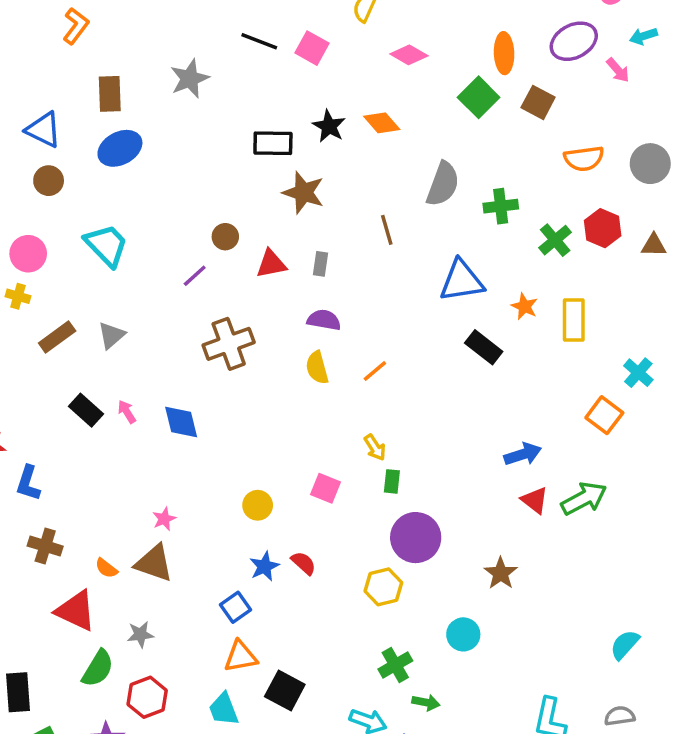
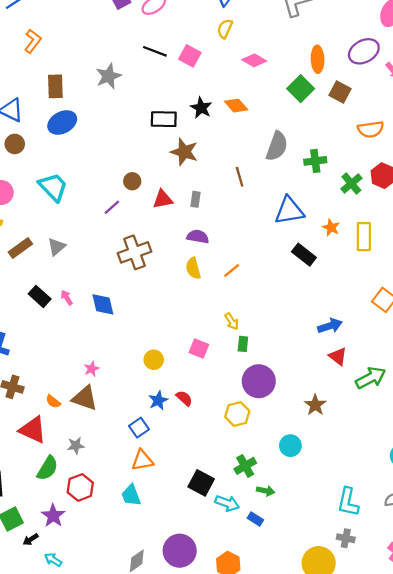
green arrow: (584, 498) -> (371, 378), moved
black square: (285, 691) -> (201, 483), moved

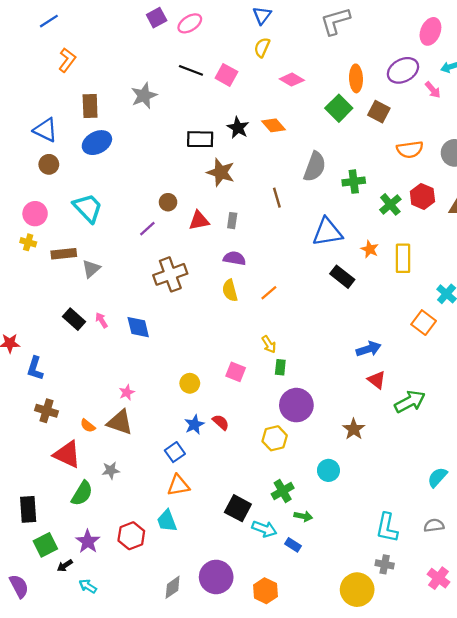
brown rectangle: (20, 248) -> (64, 254), moved, turned 30
red hexagon: (80, 487) -> (131, 536), moved

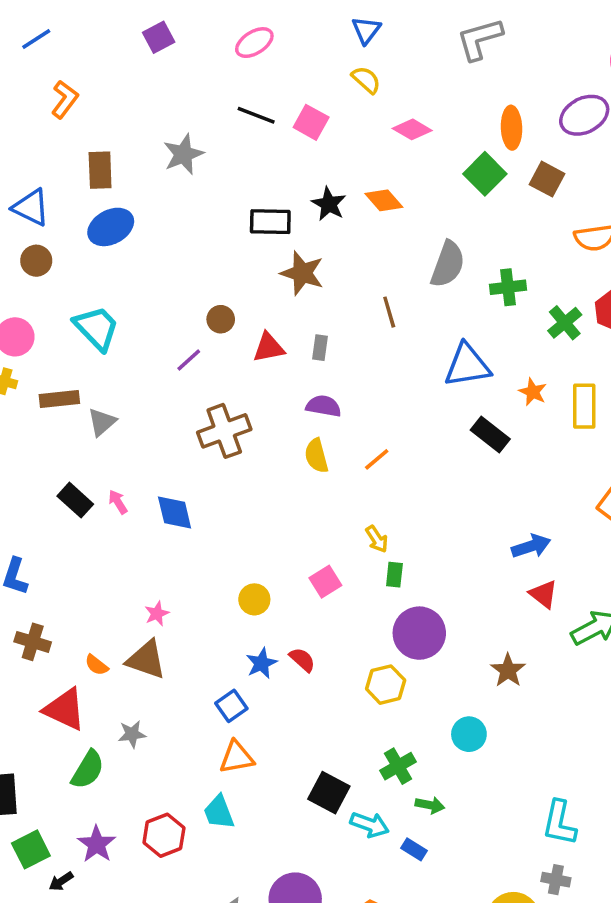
purple square: (157, 18) -> (159, 37), moved
yellow semicircle: (262, 47) -> (366, 80), turned 108
pink square: (236, 372) -> (325, 582), turned 36

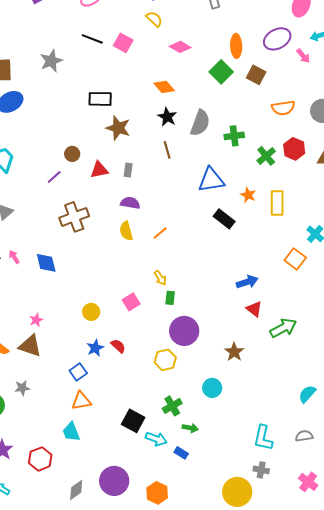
black star: (329, 204) -> (167, 117), moved
red hexagon: (164, 835) -> (40, 459), moved

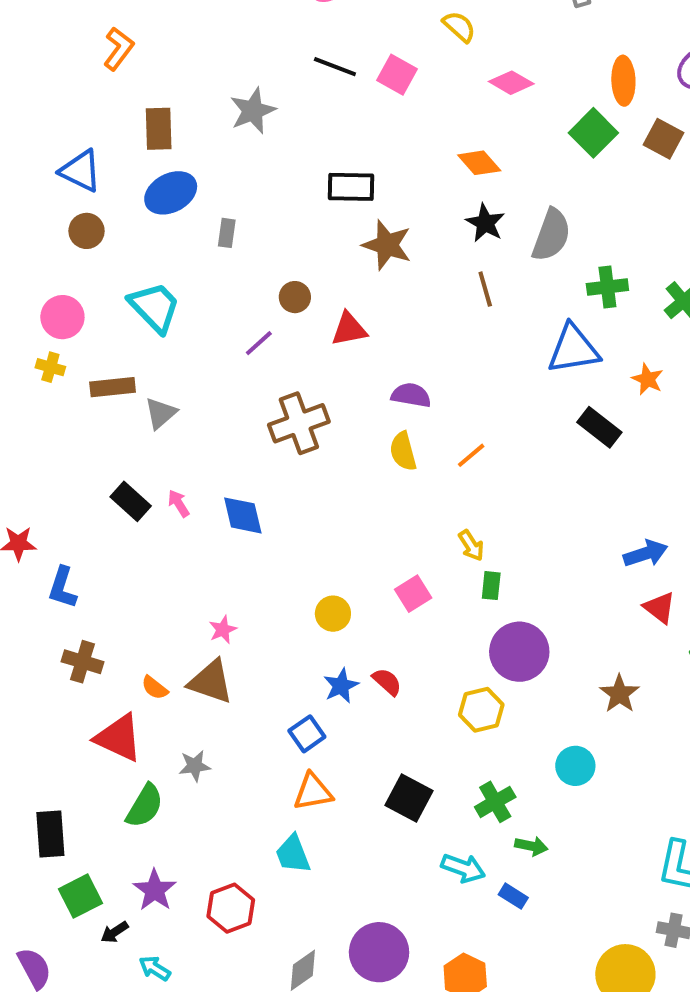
green cross: (234, 136) -> (607, 287), moved
gray rectangle: (128, 170) -> (227, 233), moved
black square: (133, 421) -> (409, 798), moved

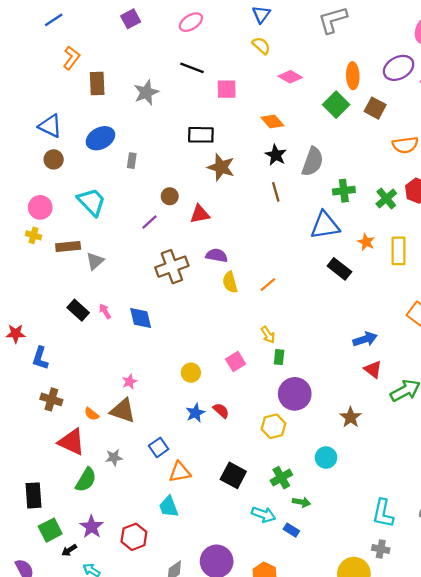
pink square: (397, 75) -> (227, 89), moved, turned -30
brown rectangle: (159, 129) -> (97, 84), moved
purple semicircle: (411, 395) -> (217, 255), moved
blue square: (307, 734) -> (159, 447), moved

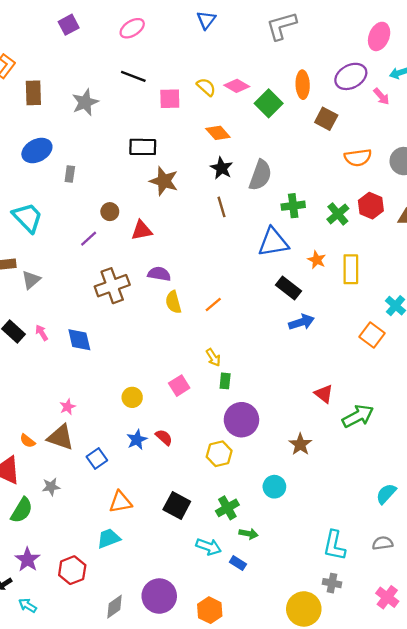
yellow semicircle: (261, 46) -> (206, 87), moved
green square: (336, 105) -> (269, 103), moved
blue arrow: (365, 339) -> (301, 322), moved
blue square: (159, 447) -> (97, 458), moved
cyan trapezoid: (169, 507) -> (109, 538), turned 90

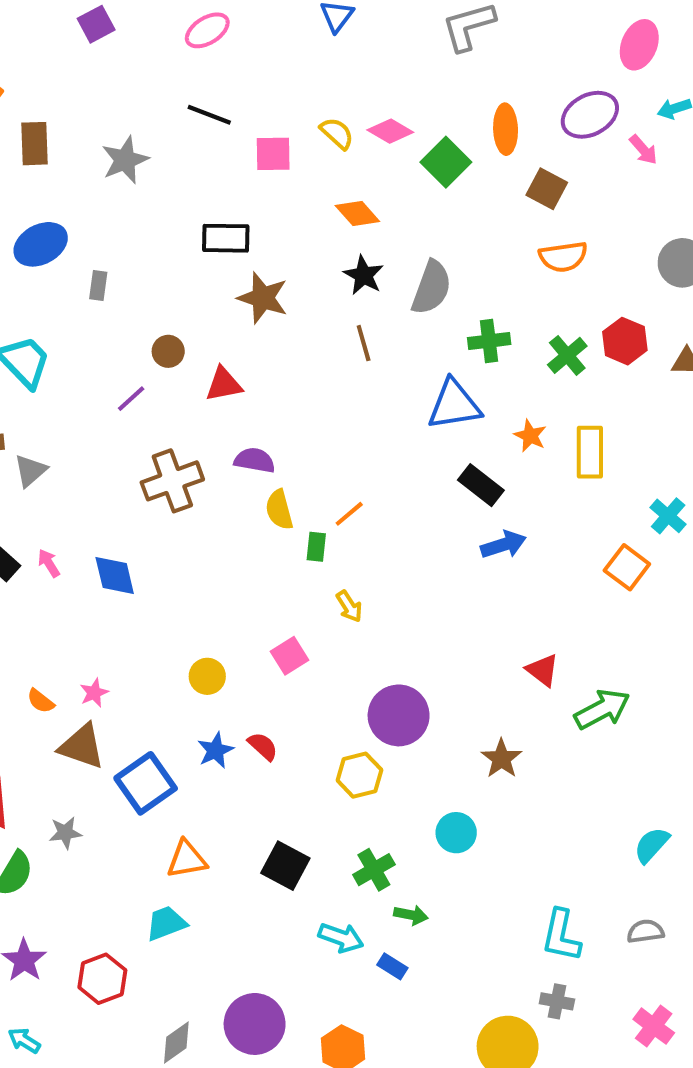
orange semicircle: (358, 158) -> (563, 257), moved
green rectangle: (225, 381) -> (316, 547), moved
orange semicircle: (28, 441) -> (41, 701), moved
blue square: (97, 458) -> (146, 783), size x1.6

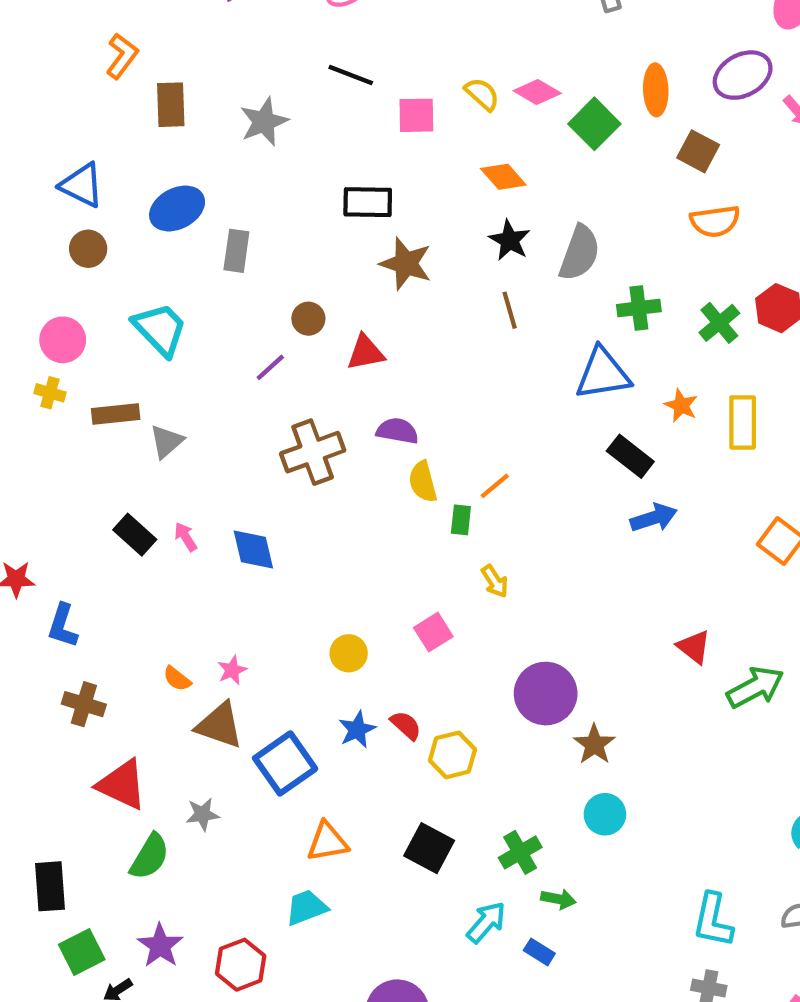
gray rectangle: (98, 285) -> (236, 251), size x1.4
brown star: (501, 759) -> (594, 744), moved
yellow hexagon: (359, 775) -> (452, 755), moved
cyan arrow: (341, 938) -> (486, 922), turned -69

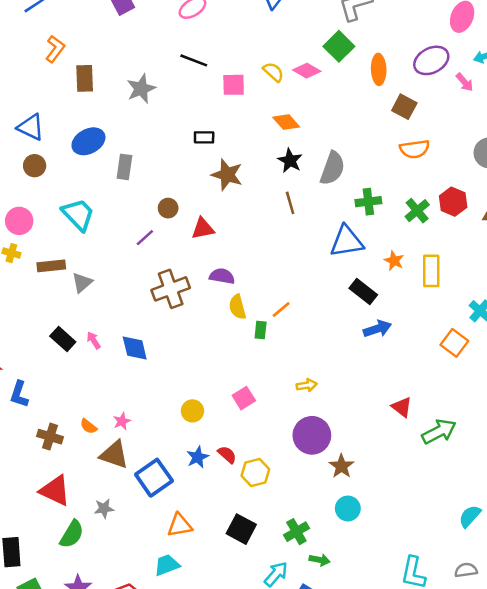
green square: (594, 124) -> (339, 46), moved
black rectangle: (368, 202) -> (204, 137), size x0.7
yellow arrow: (495, 581) -> (307, 385), moved, turned -66
brown cross: (84, 704) -> (50, 437), moved

